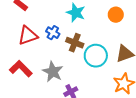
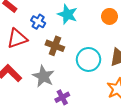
blue cross: (53, 33) -> (38, 22), moved
brown cross: (75, 43) -> (55, 46), moved

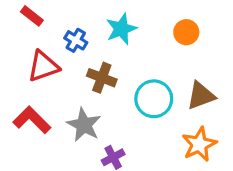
cyan star: (68, 14) -> (121, 29), turned 30

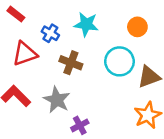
cyan star: (121, 29) -> (86, 24), turned 30
cyan circle: (154, 99) -> (119, 61), moved

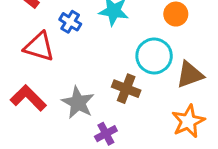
red triangle: (25, 54) -> (39, 47), turned 36
brown cross: (71, 63) -> (126, 89), moved

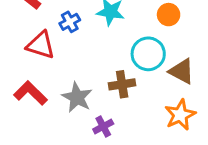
blue cross: (70, 22) -> (70, 22), turned 30
brown triangle: (190, 75) -> (182, 71), turned 48
brown cross: (126, 89) -> (122, 84), turned -30

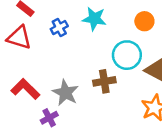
red triangle: (41, 45) -> (19, 38), moved
purple cross: (103, 126) -> (49, 118), moved

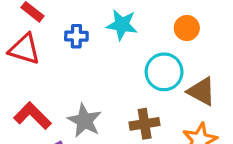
blue cross: (59, 27) -> (76, 36), turned 30
brown cross: (104, 81) -> (145, 124), moved

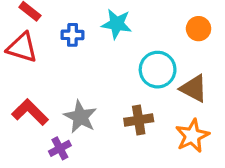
orange circle: (187, 28) -> (199, 29), moved

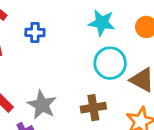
cyan star: (117, 24) -> (102, 23), moved

